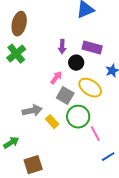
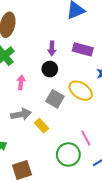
black circle: (76, 63) -> (50, 69), moved
pink arrow: (56, 78) -> (21, 82), moved, turned -32
green circle: (78, 117) -> (68, 155), moved

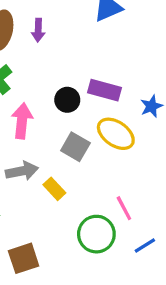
purple arrow: (52, 48) -> (38, 30), moved
purple rectangle: (83, 49) -> (105, 90), moved
pink arrow: (21, 82) -> (22, 121), size x1.5

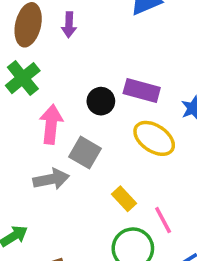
gray square: (75, 147) -> (85, 153), moved
yellow rectangle: (54, 189) -> (124, 199), moved

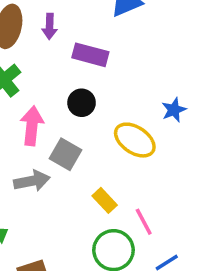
purple rectangle: (142, 90) -> (90, 55), moved

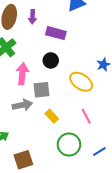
gray square: (66, 154) -> (42, 90), turned -36
yellow rectangle: (105, 200) -> (52, 116), moved
pink line: (144, 222) -> (86, 116), moved

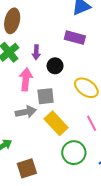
purple arrow: (33, 17) -> (36, 52), moved
purple rectangle: (56, 33) -> (75, 38), moved
yellow rectangle: (52, 116) -> (56, 123), size x1.6

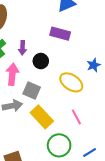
gray square: (46, 96) -> (32, 91), turned 30

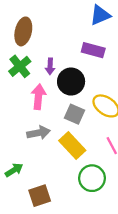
black circle: (41, 61) -> (71, 82), size x1.5
gray square: (32, 91) -> (75, 114), moved

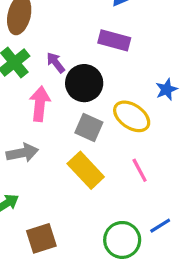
purple arrow: (50, 66) -> (56, 62), turned 140
gray arrow: (38, 133) -> (22, 153), moved
green circle: (92, 178) -> (122, 240), moved

